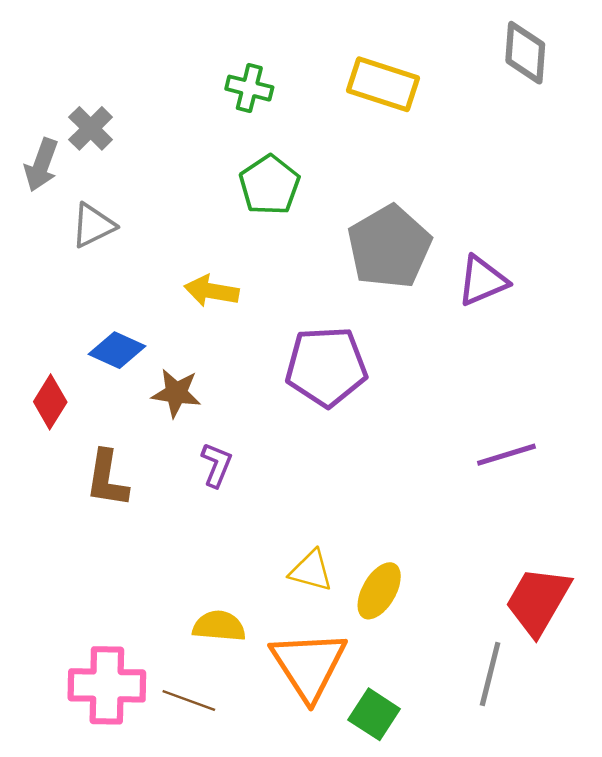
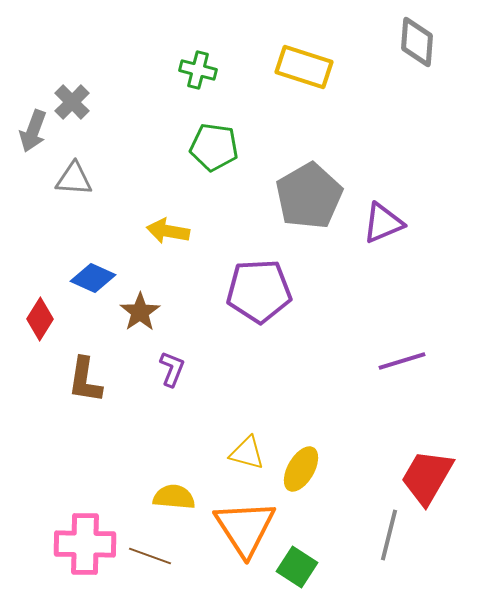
green pentagon: (269, 185) -> (214, 147), turned -30
gray triangle: (93, 225) -> (74, 179), turned 30
brown star: (176, 393) -> (140, 312), turned 30

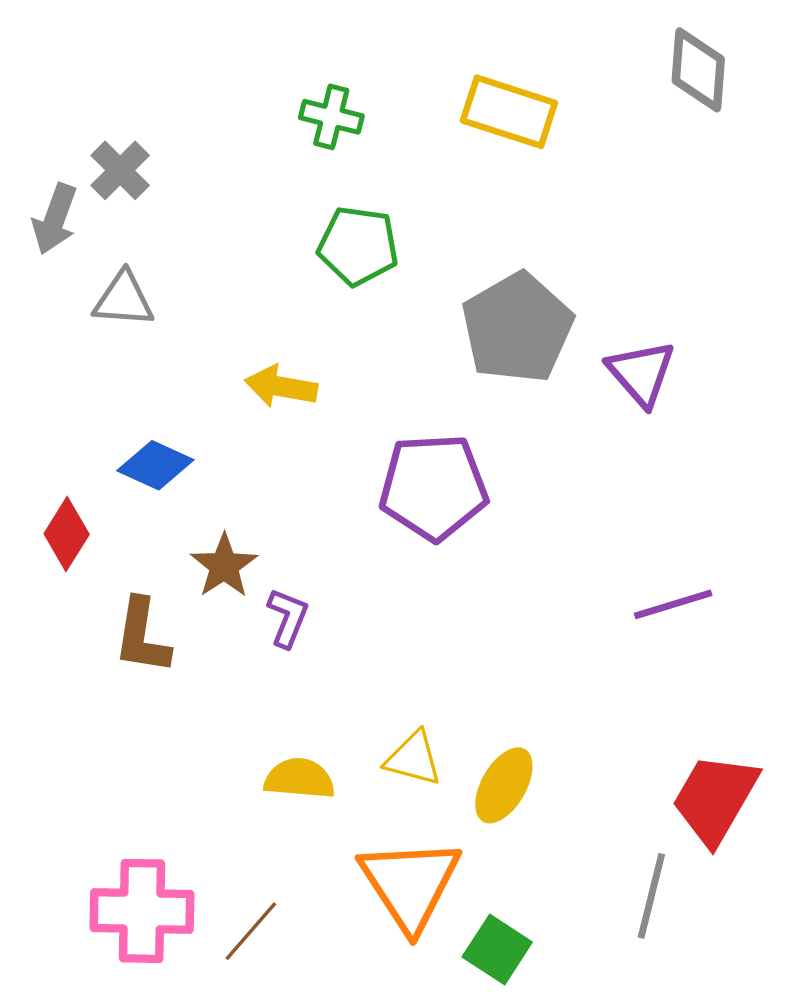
purple triangle: (383, 223) -> (641, 373), turned -48
brown star: (140, 312) -> (224, 566), moved
yellow semicircle: (174, 497) -> (299, 779), moved
brown line: (150, 556) -> (251, 931), turned -69

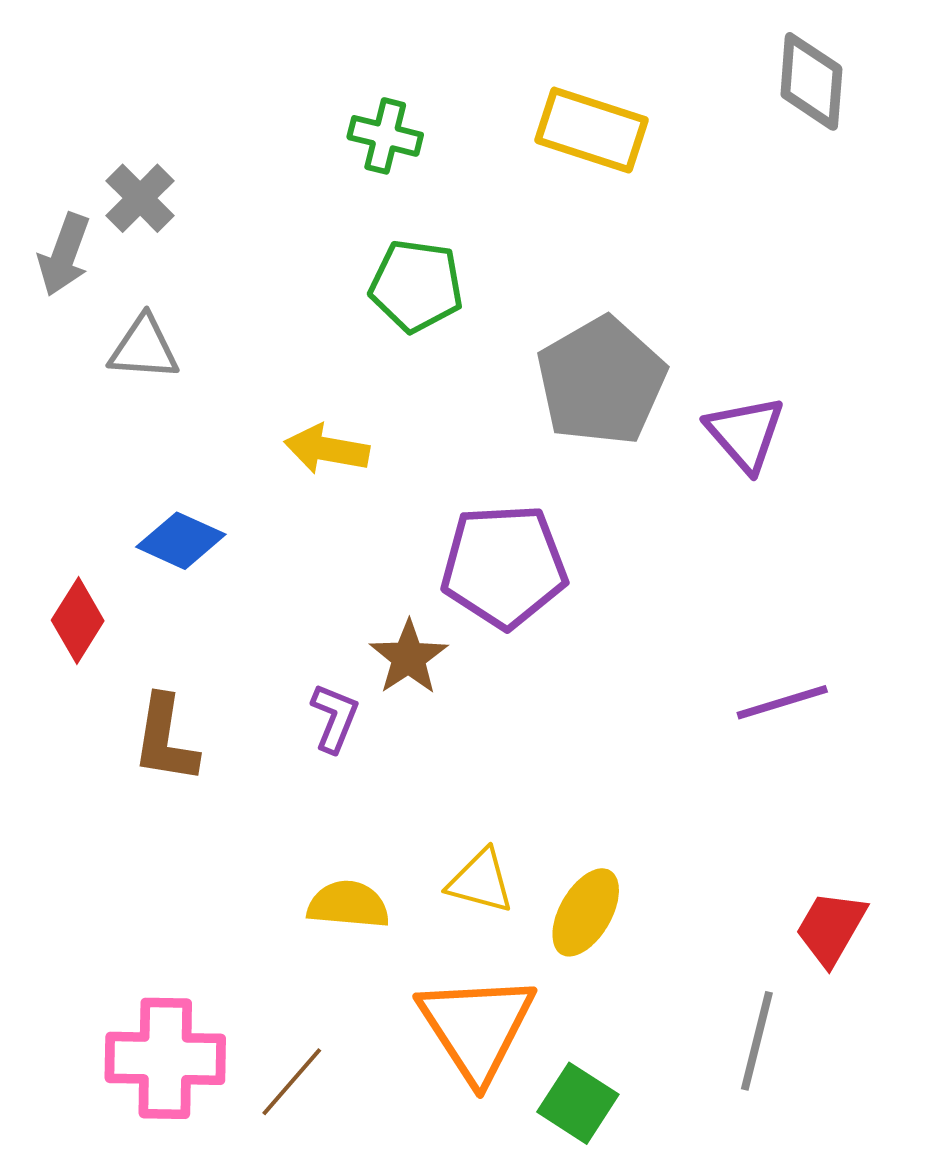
brown star: (224, 566) -> (409, 657), moved
red trapezoid: (715, 799) -> (831, 928), size x0.7

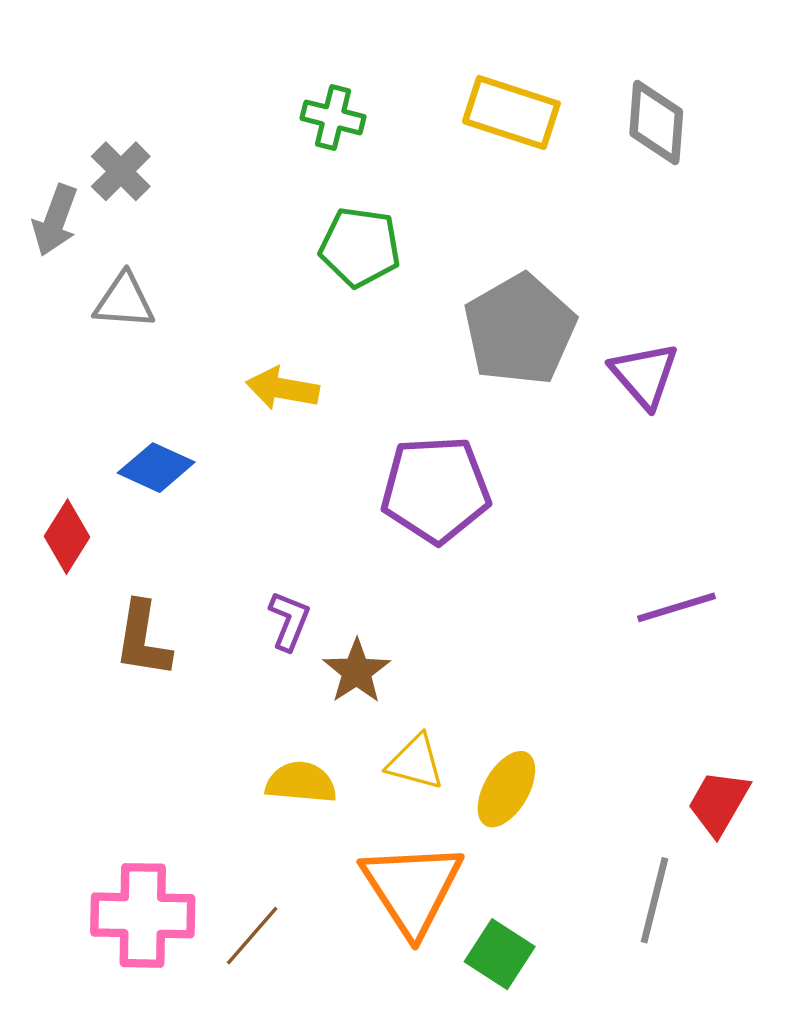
gray diamond: (811, 81) -> (656, 123), moved
brown star: (409, 657) -> (357, 671), moved

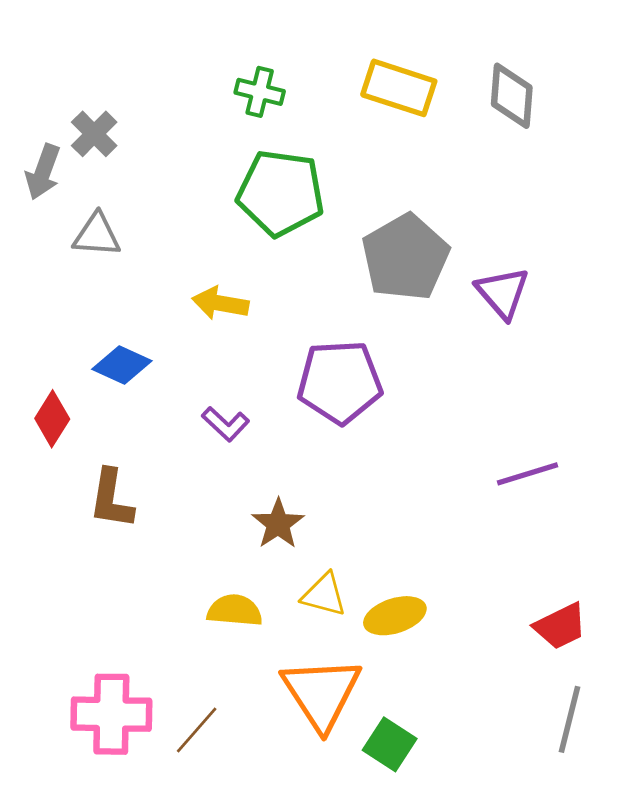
green pentagon: (360, 247) -> (281, 193), size x1.4
purple L-shape: (289, 621) -> (226, 424), moved, turned 111
yellow ellipse: (506, 789) -> (395, 616), turned 42
red trapezoid: (718, 803) -> (560, 626), turned -146
gray line: (655, 900) -> (570, 719), moved

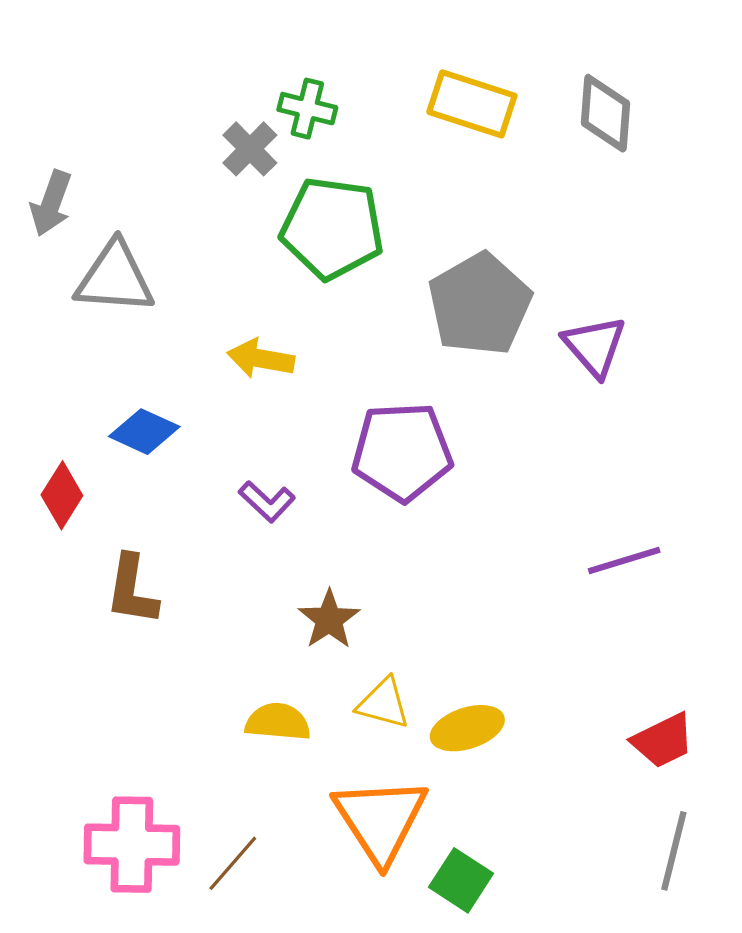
gray cross: (94, 134) -> (250, 149), moved
gray triangle: (97, 235) -> (115, 278), size x1.4

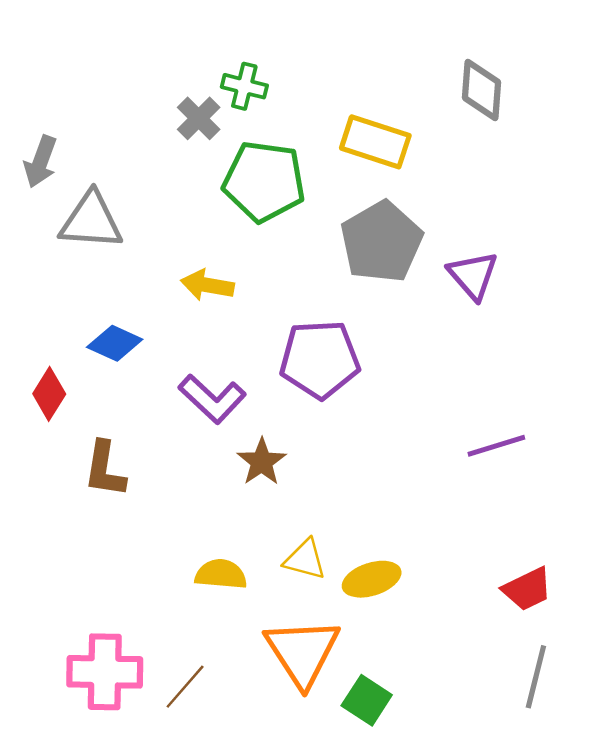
yellow rectangle: (472, 104) -> (375, 142), moved
purple L-shape: (267, 501) -> (212, 399), size x1.5
brown star: (329, 619) -> (262, 462), moved

